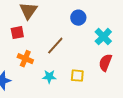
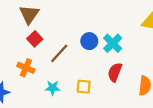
blue circle: (78, 18) -> (89, 41), moved
red square: (17, 33) -> (35, 39), moved, turned -32

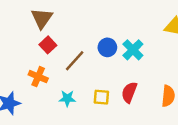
red semicircle: (115, 72) -> (129, 92), moved

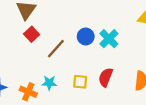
orange cross: (38, 77) -> (28, 92), moved

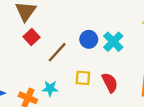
red semicircle: (106, 77) -> (110, 83), turned 132
yellow square: (80, 82) -> (83, 78), moved

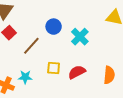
blue circle: (89, 39) -> (54, 27), moved
red semicircle: (110, 83) -> (77, 72), turned -90

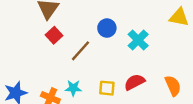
yellow square: (54, 68) -> (107, 88), moved
orange semicircle: (109, 75) -> (173, 86), turned -30

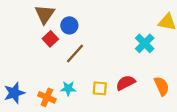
blue circle: (107, 28) -> (69, 25), moved
cyan cross: (138, 40) -> (145, 43), moved

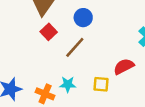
blue circle: (69, 25) -> (83, 18), moved
red semicircle: (126, 83) -> (124, 66), moved

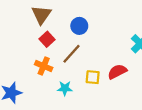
yellow square: (101, 84) -> (93, 77), moved
orange cross: (45, 94) -> (44, 66), moved

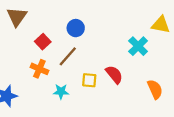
brown triangle: (41, 15) -> (17, 17), moved
red semicircle: (117, 72) -> (114, 75), turned 78

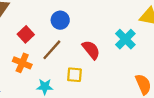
red semicircle: (114, 75) -> (91, 50), moved

